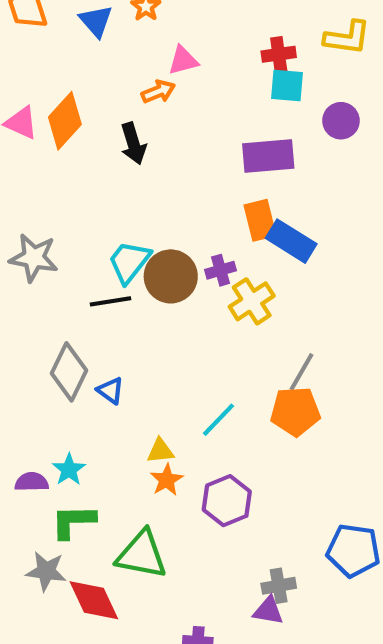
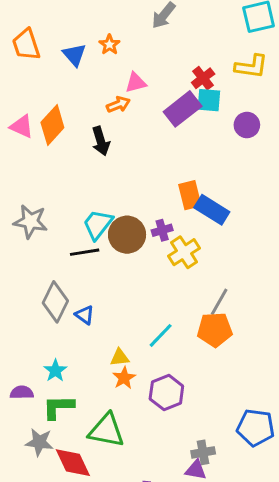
red cross: (279, 54) -> (203, 78), turned -30
purple rectangle: (268, 156) -> (183, 109), moved, turned -33
purple semicircle: (32, 482) -> (22, 393), moved

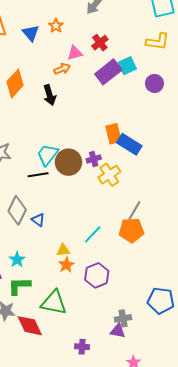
red cross: (203, 78) -> (100, 43), moved
cyan square: (209, 100) -> (127, 66), turned -30

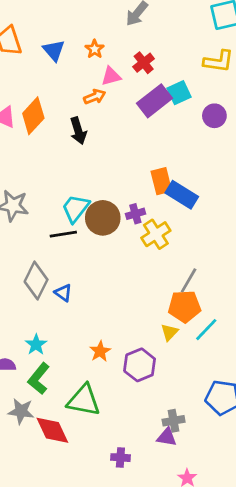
orange star: (56, 26) -> (95, 49), moved
cyan line: (93, 234) -> (206, 330), moved
yellow triangle: (63, 250) -> (169, 332), moved, turned -40
green L-shape: (19, 286) -> (39, 379), turned -50

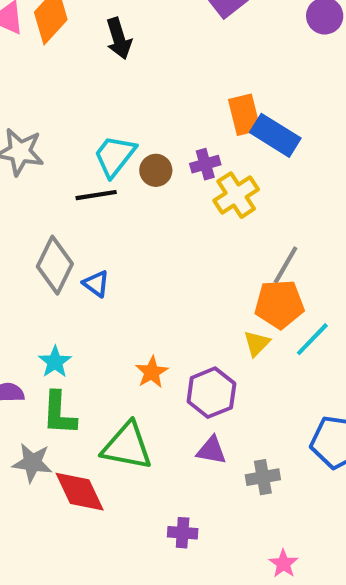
brown circle: (103, 218) -> (156, 170), size x0.6
green L-shape: (39, 379) -> (59, 413), turned -36
purple triangle: (167, 437) -> (211, 450), moved

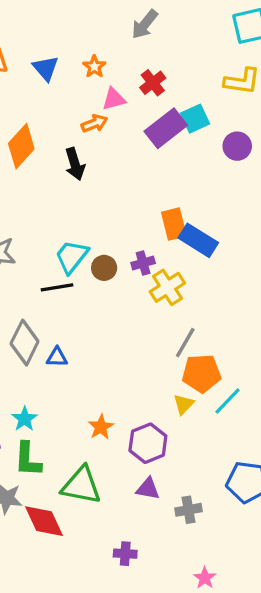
gray line: (286, 265) -> (185, 343), moved
blue triangle: (96, 284) -> (57, 357), turned -35

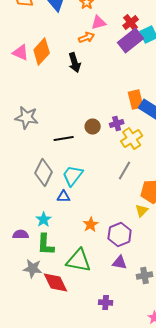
red cross: (153, 83) -> (131, 22), moved
cyan trapezoid: (72, 257) -> (73, 176), moved
gray line: (185, 343) -> (125, 170), moved
blue triangle: (57, 357) -> (64, 196), moved

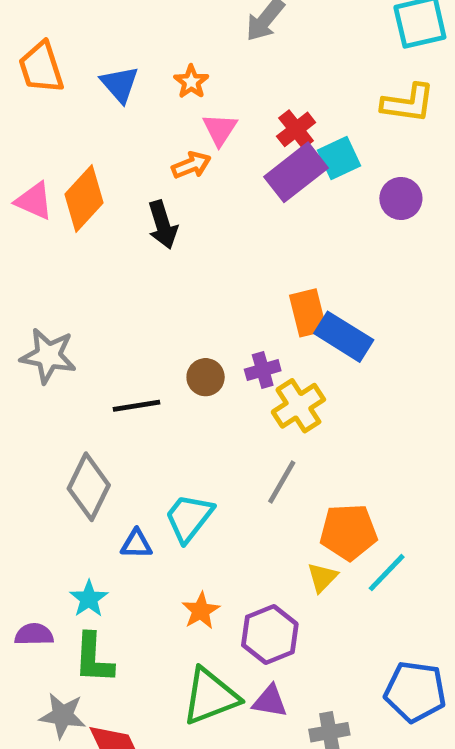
pink triangle: (99, 22) -> (220, 129), turned -42
cyan trapezoid: (73, 176) -> (189, 518), moved
green triangle: (79, 260) -> (210, 696), moved, turned -32

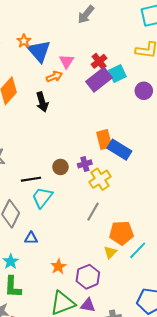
orange star: (191, 82) -> (24, 41), moved
blue triangle: (120, 84) -> (39, 51), moved, size x1.4
cyan trapezoid: (189, 518) -> (42, 197), moved

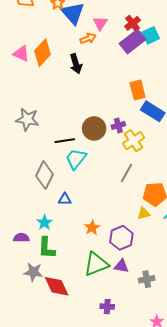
orange rectangle: (104, 140) -> (138, 90), moved
brown circle: (60, 167) -> (94, 128), size x1.5
yellow triangle: (110, 252) -> (144, 213), turned 32

